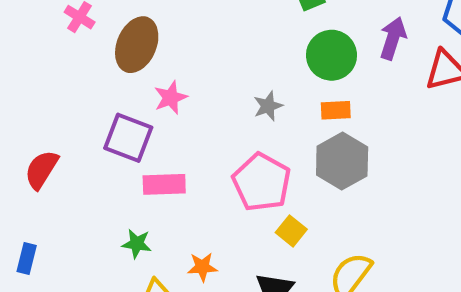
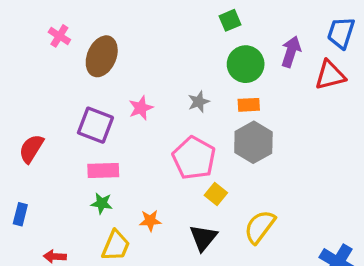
pink star: (171, 98) -> (141, 108), moved
pink rectangle: (164, 184) -> (103, 170), moved

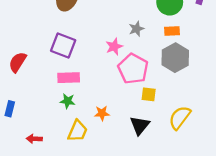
pink star: (141, 108) -> (114, 47), moved
yellow square: (216, 194) -> (149, 94), turned -32

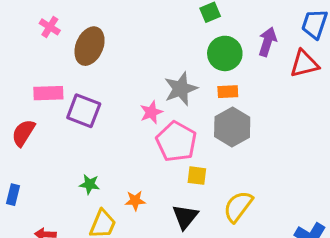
gray star: (136, 29) -> (181, 89), size x1.6
pink rectangle: (69, 78) -> (48, 93), moved

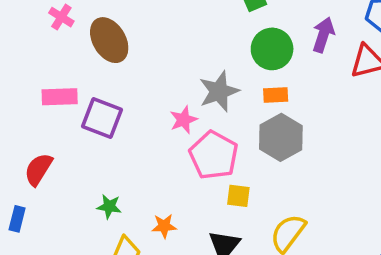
brown ellipse: (90, 46) -> (109, 40), turned -54
red semicircle: (23, 133) -> (38, 169), moved

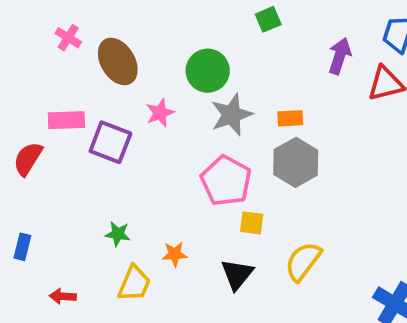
green circle: (272, 49) -> (208, 71), moved
pink star: (184, 120) -> (160, 113), moved
red semicircle: (38, 169) -> (28, 159), moved

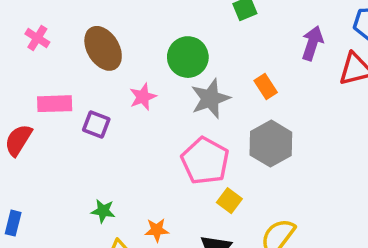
pink cross: (68, 38) -> (37, 38), moved
orange rectangle: (290, 118) -> (266, 86), moved, turned 60
purple square: (110, 142) -> (96, 124), size x0.7
yellow square: (252, 223) -> (229, 201), turned 30

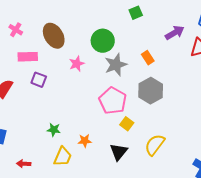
purple arrow: (312, 43) -> (175, 33), turned 42
pink rectangle: (55, 104) -> (28, 57), moved
purple square: (96, 124) -> (39, 80), moved

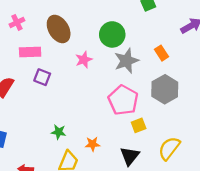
pink cross: (16, 30) -> (17, 22), turned 32
yellow square: (127, 124) -> (139, 125), turned 32

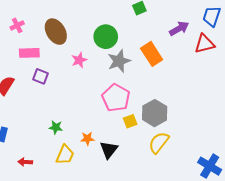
orange rectangle: (162, 53) -> (152, 54), size x1.6
gray hexagon: (165, 89) -> (155, 113), moved
black triangle: (130, 156) -> (109, 150), moved

